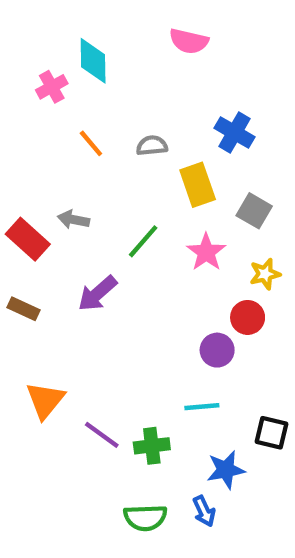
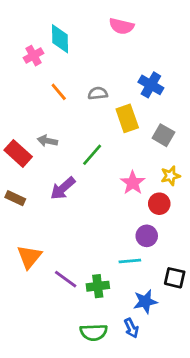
pink star: (206, 252) -> (133, 183), moved
purple circle: (217, 350) -> (147, 236), moved

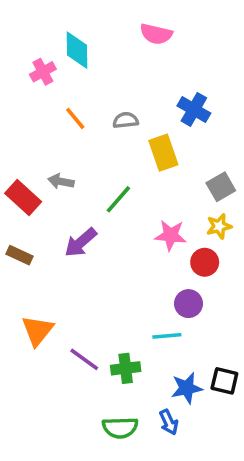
gray square: (163, 135) -> (221, 187), moved, turned 30
pink star: (133, 183) -> (171, 235), turned -30
black square: (175, 278) -> (224, 381), moved

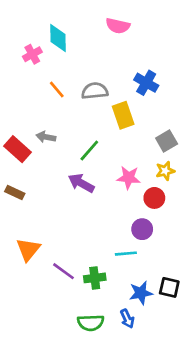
gray semicircle: (126, 120) -> (95, 91), size x1.4
purple arrow: (81, 242) -> (81, 183), moved, turned 70

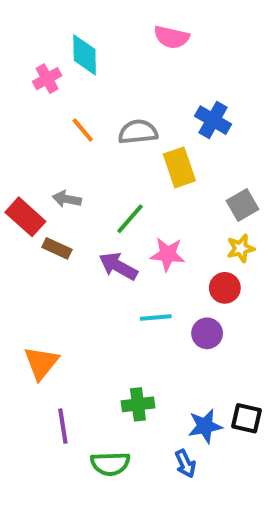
pink star: (129, 178) -> (168, 254), moved
brown rectangle: (15, 193) -> (57, 248), moved
cyan line: (126, 254) -> (156, 318), moved
purple line: (64, 271) -> (63, 426), moved, turned 45
green semicircle: (91, 323) -> (110, 464), moved

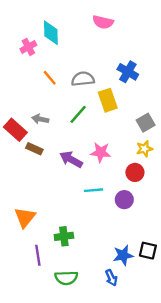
green line: (130, 219) -> (78, 114), moved
green cross: (138, 404) -> (64, 236), moved

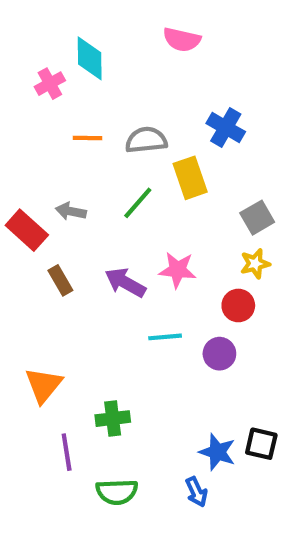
orange line: (50, 78) -> (88, 138), turned -49
brown rectangle: (34, 149) -> (60, 280), moved, turned 35
blue star: (123, 255) -> (217, 452), turned 30

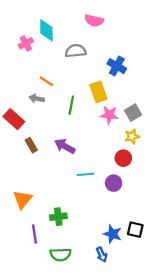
orange line: (88, 138) -> (46, 81), moved, turned 32
gray semicircle: (146, 140) -> (76, 51), moved
green line: (138, 203) -> (71, 105), turned -30
gray arrow: (71, 211) -> (37, 99), moved
pink star: (178, 270) -> (109, 115), moved

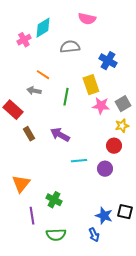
cyan diamond: (46, 30) -> (43, 28), turned 60
green cross: (58, 217) -> (54, 200), turned 35

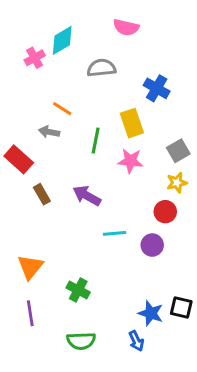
pink star: (101, 106) -> (130, 161), moved
purple line: (32, 216) -> (30, 313), moved

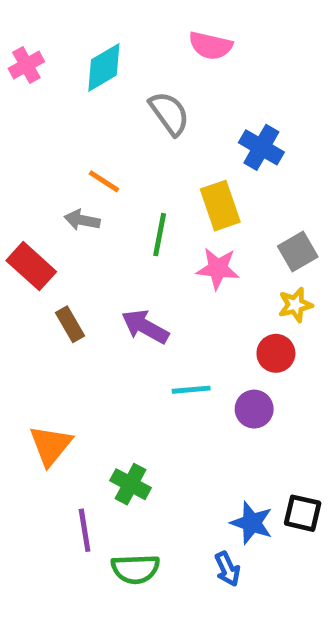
pink cross: (35, 58) -> (26, 65), moved
gray semicircle: (101, 68) -> (169, 113), turned 60
purple line: (30, 313) -> (85, 530), moved

